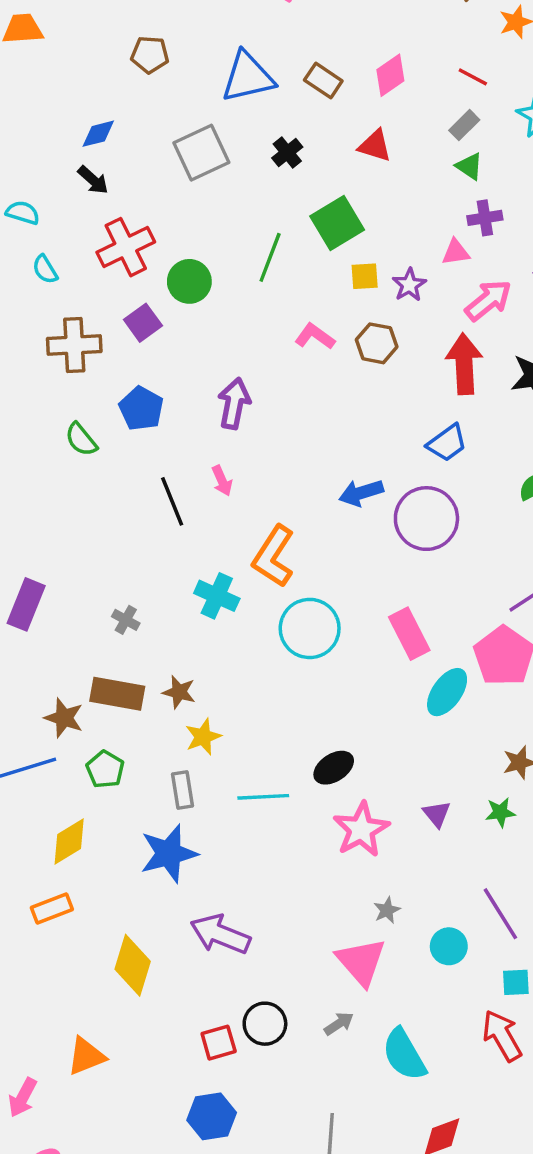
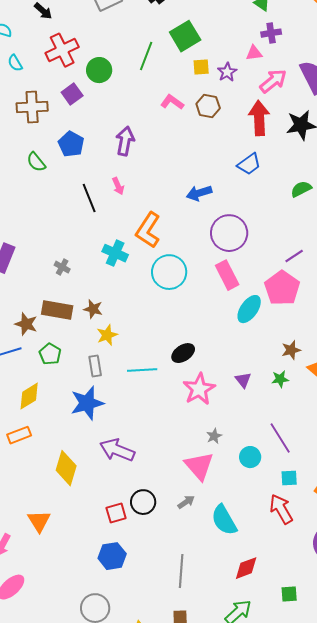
purple circle: (426, 519) -> (229, 233), moved
orange triangle: (86, 1056) -> (39, 521), turned -40

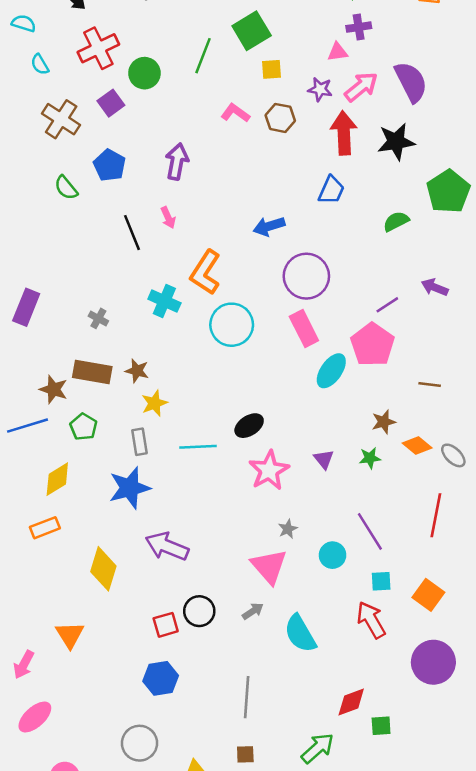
purple star: (227, 72) -> (320, 89), moved, turned -30
brown cross: (32, 107) -> (61, 119), turned 36
blue trapezoid: (249, 164) -> (331, 190), turned -30
red diamond: (246, 568) -> (351, 702), moved

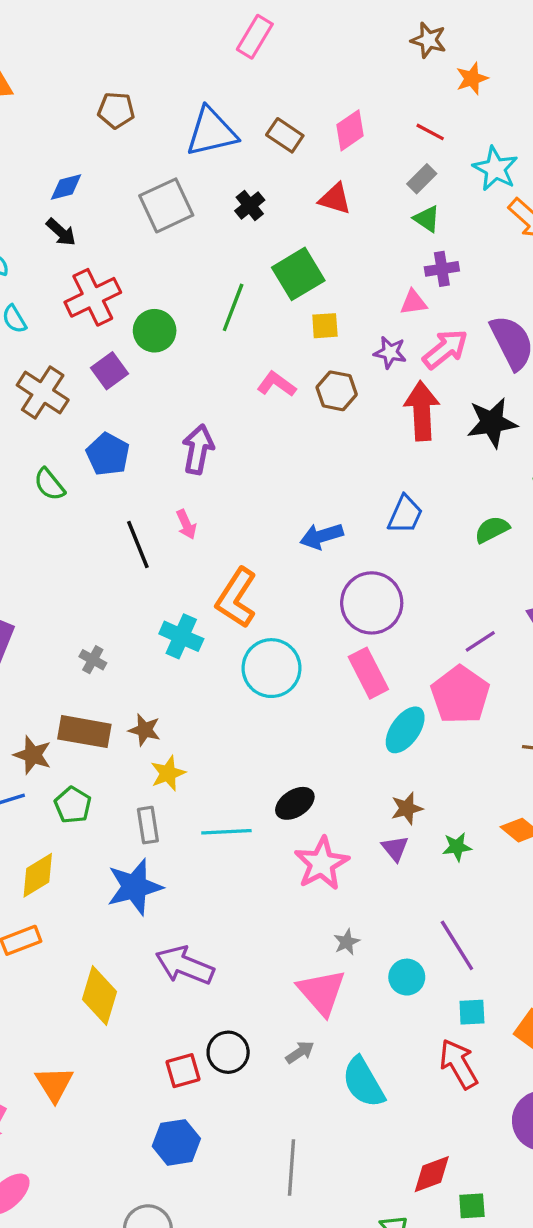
blue trapezoid: (331, 190) -> (405, 514), moved
brown star: (384, 422) -> (407, 808), moved

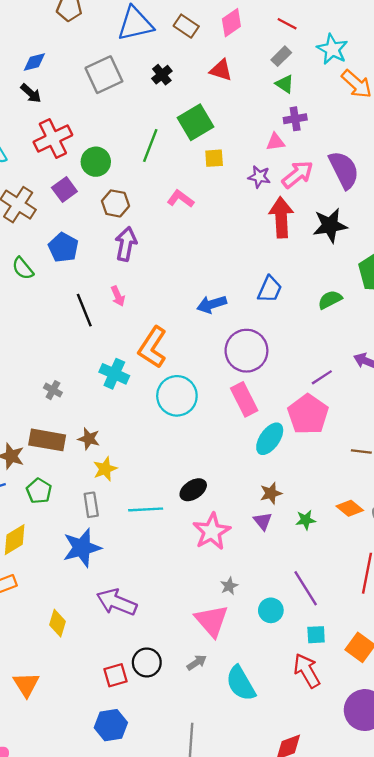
brown hexagon: (337, 391) -> (115, 203), moved
yellow diamond: (99, 995) -> (58, 623), size x0.7

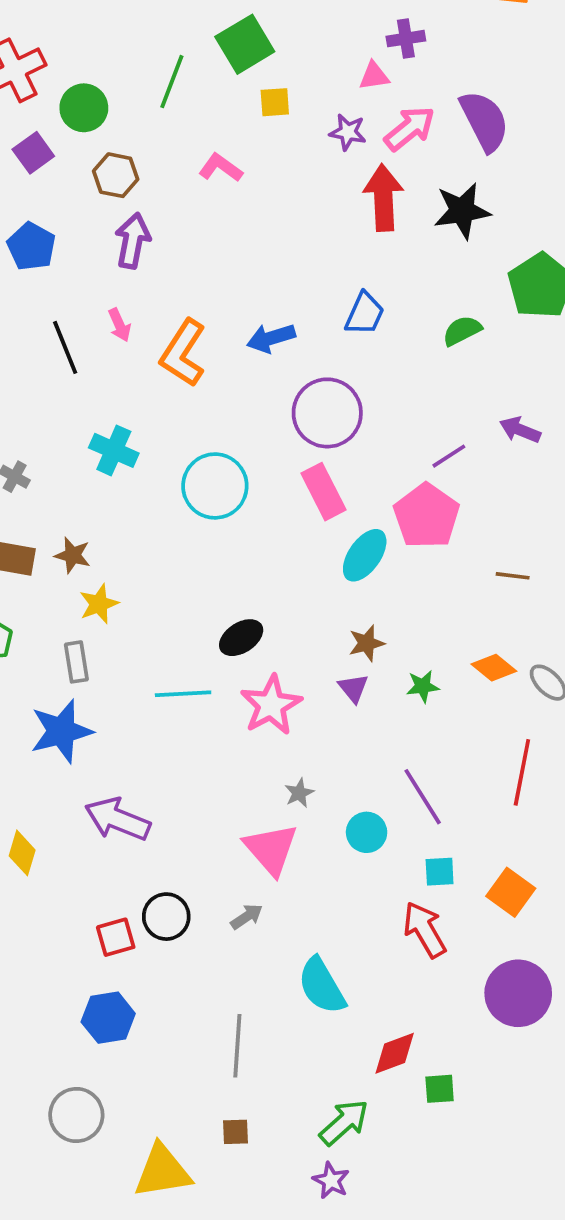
orange L-shape: (153, 347) -> (183, 353), moved
cyan line: (146, 509) -> (183, 694), moved
cyan semicircle: (241, 683) -> (322, 986), moved

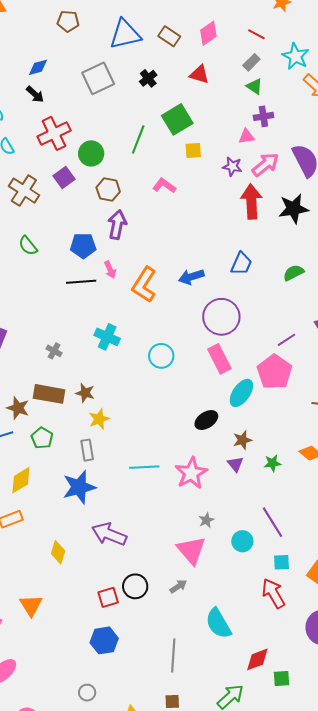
blue pentagon: (31, 246) -> (83, 246), moved, turned -30
black line: (65, 347) -> (81, 282), turned -72
cyan circle: (215, 486) -> (161, 356), size x0.7
black ellipse: (241, 638) -> (206, 420), moved
gray circle: (76, 1115) -> (87, 693), size x0.6

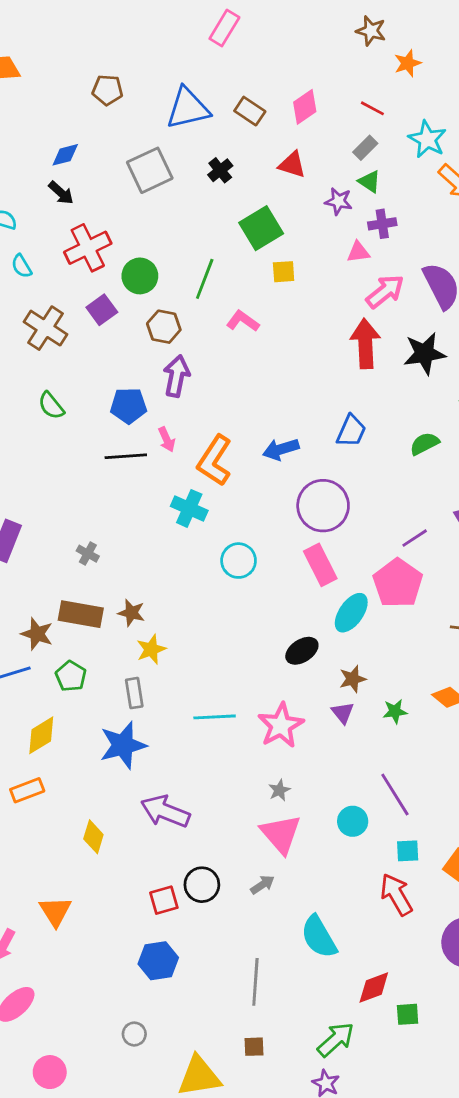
green line: (138, 139) -> (205, 279), moved
purple star: (232, 167) -> (339, 201), moved
cyan cross: (107, 337) -> (189, 508), moved
gray star: (206, 520) -> (279, 790), moved

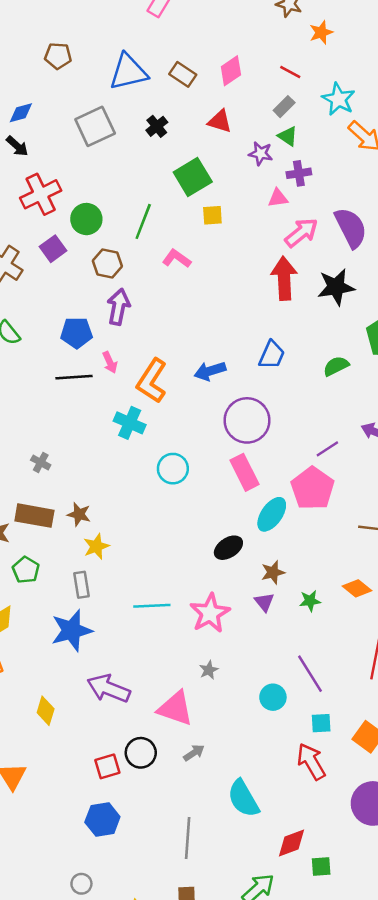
pink triangle: (281, 834) -> (175, 708), moved, turned -30

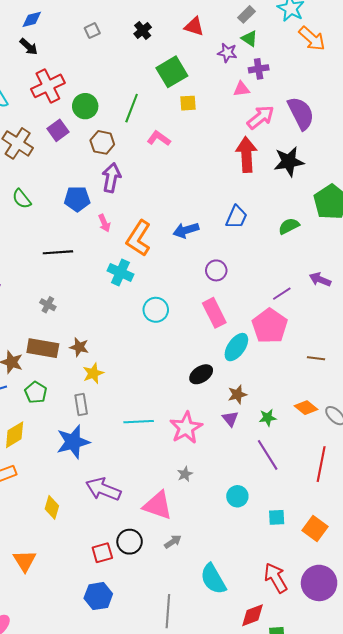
gray square: (95, 126) -> (92, 31), size x0.5
black line: (74, 377) -> (58, 252), moved
purple circle: (247, 420) -> (216, 270), size x0.6
purple line: (310, 674) -> (268, 455), moved
red arrow: (311, 761) -> (276, 578), moved

